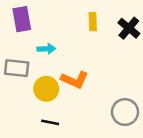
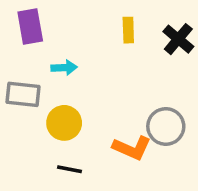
orange L-shape: (75, 80) -> (132, 148), moved
gray circle: (125, 112) -> (166, 126), moved

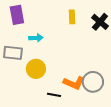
gray circle: (166, 126) -> (93, 82), moved
black line: (69, 169) -> (54, 95), moved

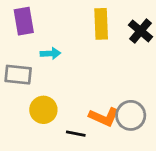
yellow rectangle: (72, 17) -> (101, 24), size x1.5
yellow circle: (36, 69) -> (43, 110), moved

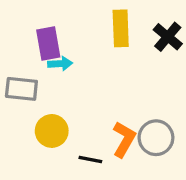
purple rectangle: (24, 21) -> (48, 44), moved
orange L-shape: (104, 117) -> (124, 139), turned -84

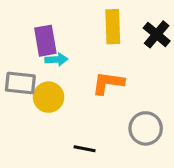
yellow circle: (52, 131) -> (49, 97), moved
orange L-shape: (124, 139) -> (108, 83), moved, turned -112

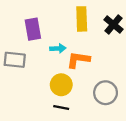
cyan arrow: (56, 60) -> (58, 48), moved
yellow circle: (49, 97) -> (61, 85), moved

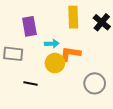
yellow circle: (61, 85) -> (55, 63), moved
black line: (61, 107) -> (30, 83), moved

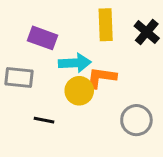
purple rectangle: (29, 26) -> (43, 38), turned -60
cyan arrow: (52, 44) -> (75, 63), size x1.5

